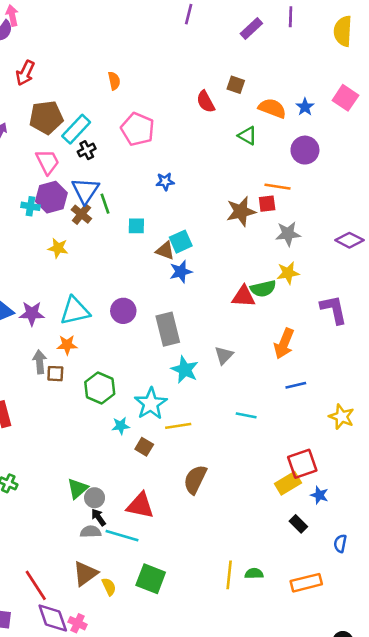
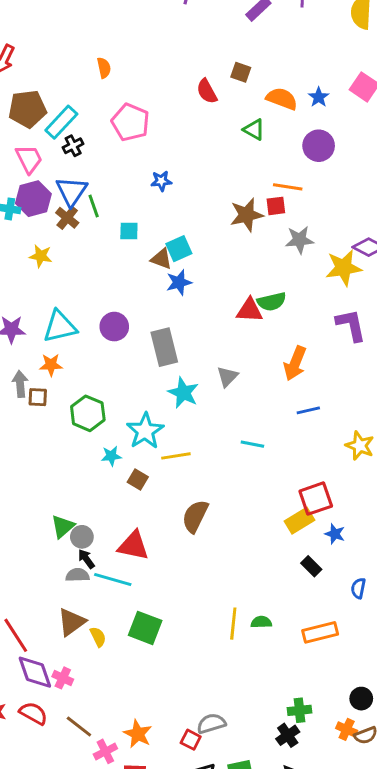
yellow star: (288, 273) -> (344, 268), moved, size x1.4

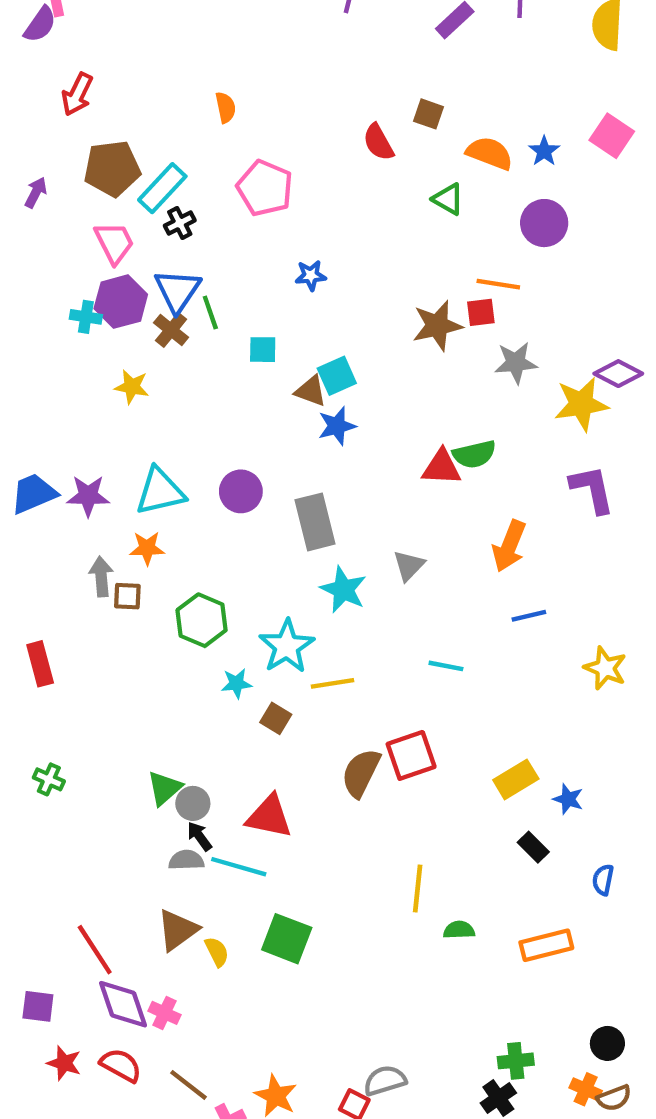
red square: (316, 499) -> (411, 755), moved
yellow line: (233, 624) -> (418, 889), moved

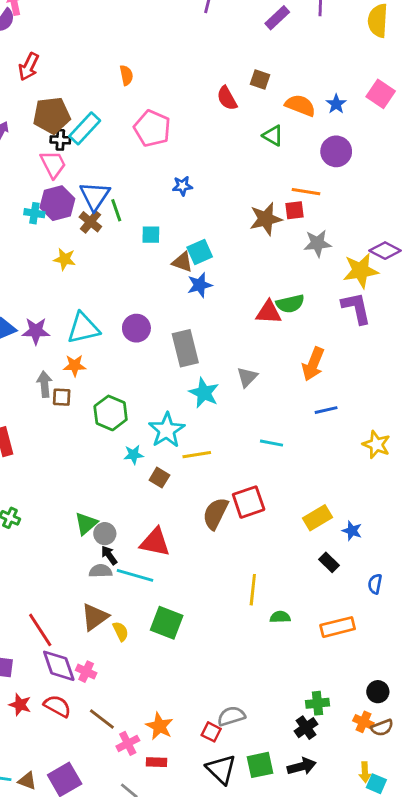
black cross: (180, 223) -> (60, 140), moved, turned 30
purple L-shape: (592, 489) -> (356, 308), moved

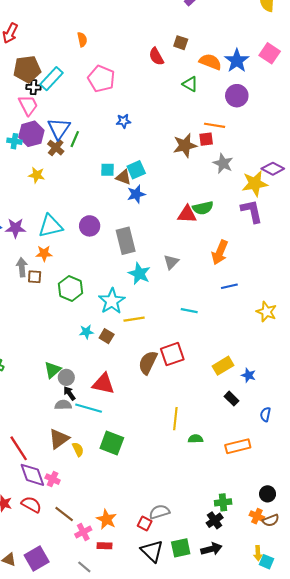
blue star: (336, 104) -> (237, 61), size x1.6
green line: (116, 210) -> (75, 139), turned 42
cyan square: (151, 235) -> (108, 170), moved
gray star: (317, 243) -> (223, 163), turned 30
cyan star: (134, 455) -> (86, 332), moved

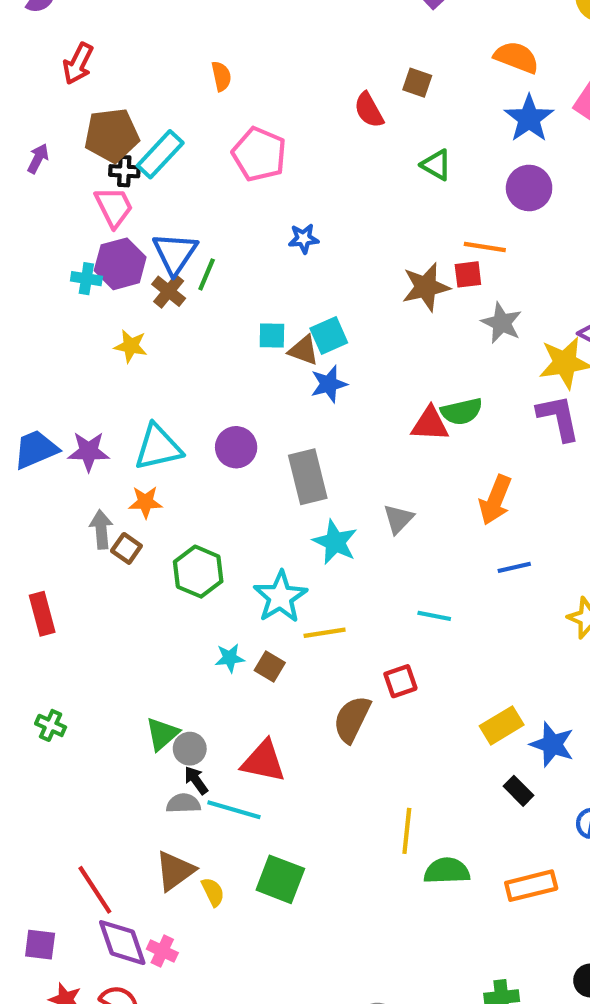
orange semicircle: (210, 62) -> (516, 57), moved
brown square: (35, 277) -> (126, 548), turned 32
red square: (172, 354) -> (400, 681), moved, size x0.7
blue star: (248, 375) -> (552, 744), size x1.5
green semicircle: (195, 439) -> (447, 871), size x1.5

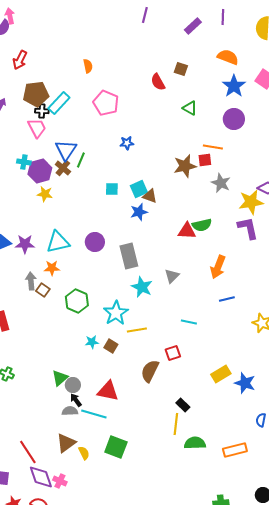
purple hexagon: (120, 264) -> (40, 171), moved
brown triangle: (304, 350) -> (150, 196), moved
black rectangle: (519, 791) -> (183, 405), moved

